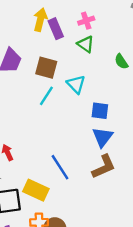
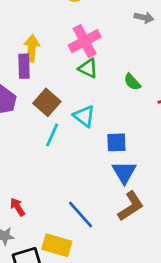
pink cross: (86, 21) -> (85, 41), size x1.6
purple rectangle: (56, 29) -> (24, 66), moved, turned 30
brown square: (46, 68) -> (47, 102), turned 35

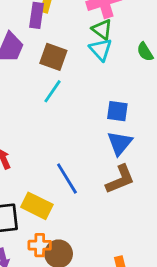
brown square: (47, 102) -> (53, 57), turned -32
cyan triangle: (84, 116) -> (101, 49), moved

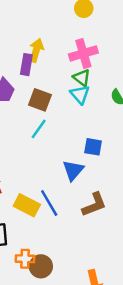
blue triangle: (120, 143) -> (73, 170), moved
yellow rectangle: (37, 206) -> (27, 205), moved

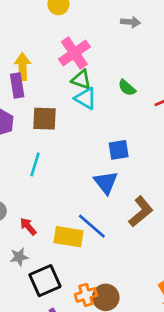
cyan line: (39, 129) -> (35, 164), moved

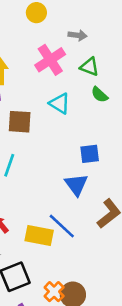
gray arrow: (130, 22) -> (78, 35), moved
green triangle: (81, 80) -> (89, 67), moved
orange cross: (86, 295) -> (54, 292), turned -30

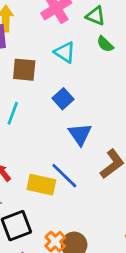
blue square: (90, 154) -> (63, 99), moved, turned -36

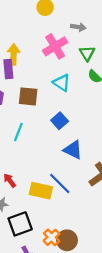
green triangle: (96, 16) -> (87, 53), turned 35
blue triangle: (80, 134) -> (73, 150), turned -30

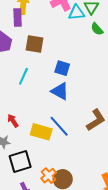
cyan triangle: (62, 83) -> (76, 13), moved, turned -42
blue square: (60, 121) -> (62, 68), turned -35
blue triangle: (73, 150) -> (60, 91), moved

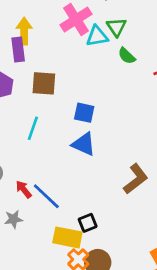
blue line: (59, 126) -> (46, 196), moved
yellow rectangle: (41, 132) -> (67, 237), moved
black square: (20, 161) -> (88, 223), moved, size x0.6

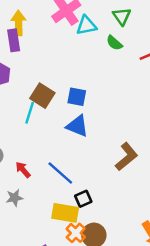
green triangle: (116, 27) -> (122, 16), moved
brown square: (44, 83) -> (42, 96), moved, turned 30
blue line: (46, 196) -> (60, 173), moved

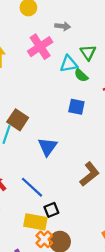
cyan triangle: (86, 25) -> (69, 64), moved
blue square: (77, 97) -> (76, 107), moved
blue triangle: (77, 126) -> (48, 147), turned 42

